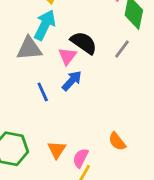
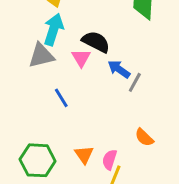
gray line: (122, 49) -> (135, 82), moved
blue arrow: (72, 81) -> (119, 69), moved, turned -90

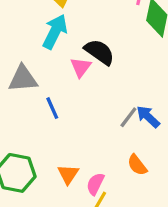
gray triangle: (41, 56) -> (23, 79), moved
blue arrow: (119, 69) -> (148, 117), moved
gray line: (135, 82) -> (128, 117), moved

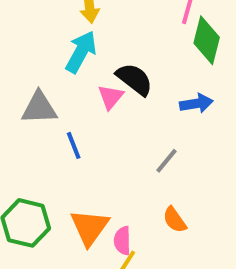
blue arrow: (148, 117) -> (196, 103), moved, turned 125
orange triangle: (68, 174) -> (90, 227), size x1.5
pink semicircle: (95, 184) -> (122, 241), turned -30

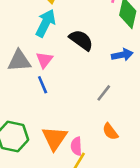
pink triangle: (111, 97) -> (44, 60), moved

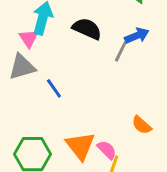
pink triangle: (44, 60) -> (29, 38), moved
gray line: (104, 93) -> (121, 52), moved
pink semicircle: (76, 146) -> (107, 150), turned 150

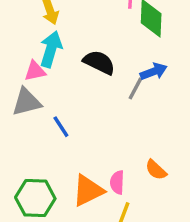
pink triangle: (29, 38) -> (35, 71), turned 50
orange triangle: (80, 146) -> (88, 191), turned 40
pink semicircle: (107, 150) -> (117, 182), moved, turned -135

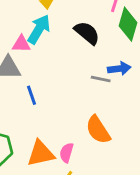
black semicircle: (99, 62) -> (87, 33), moved
gray line: (135, 89) -> (101, 79), turned 60
orange semicircle: (156, 170) -> (98, 130), moved, size x1.5

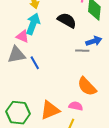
pink triangle: (21, 44) -> (23, 36), turned 32
blue line: (31, 95) -> (35, 63), moved
pink semicircle: (66, 153) -> (76, 106), moved, turned 96

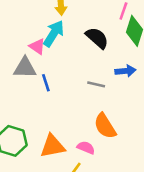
gray line: (82, 51) -> (96, 84), moved

